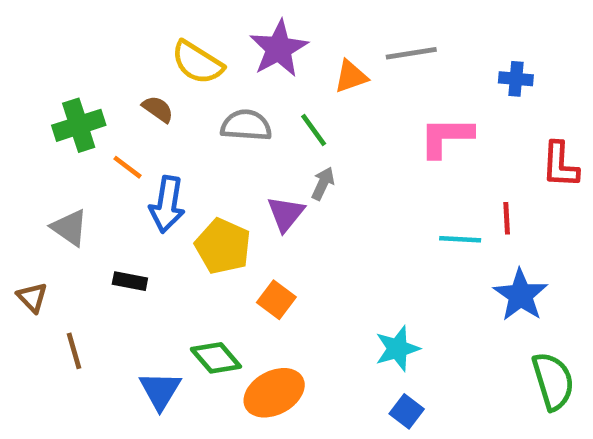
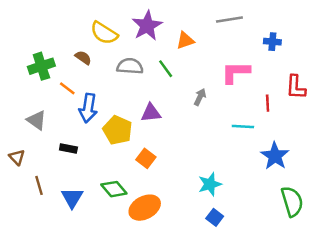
gray line: (411, 53) -> (229, 20), moved
gray arrow: (323, 183) -> (200, 97), moved
purple triangle: (286, 214) -> (151, 113), turned 45
red line: (507, 218) -> (268, 103), moved
blue triangle: (160, 390) -> (72, 198), moved

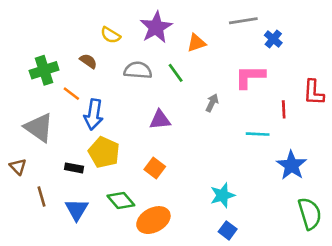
yellow semicircle: (104, 33) -> (110, 35), size x0.7
blue cross: (272, 42) -> (273, 39), moved, turned 35
gray triangle: (37, 120) -> (39, 128), size x1.4
yellow pentagon: (118, 130) -> (104, 152), moved
black rectangle: (68, 149) -> (74, 168), moved

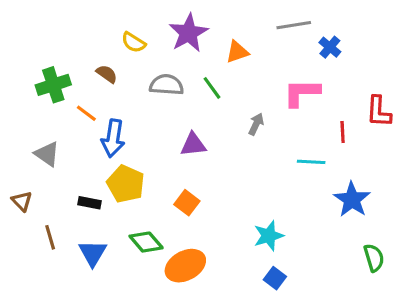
gray triangle: (39, 128) -> (47, 154), size x0.7
green semicircle: (310, 214) -> (374, 258), size x0.7

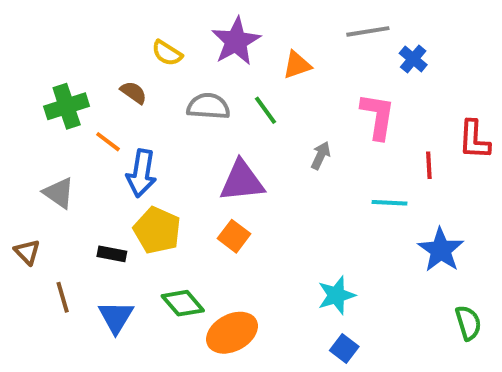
pink L-shape: (302, 93) -> (378, 116), turned 99
purple triangle: (193, 145) -> (242, 181), size x1.4
orange square: (187, 203) -> (234, 236), moved

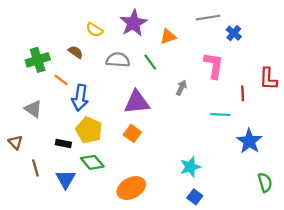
green diamond: (183, 303) -> (92, 162), moved

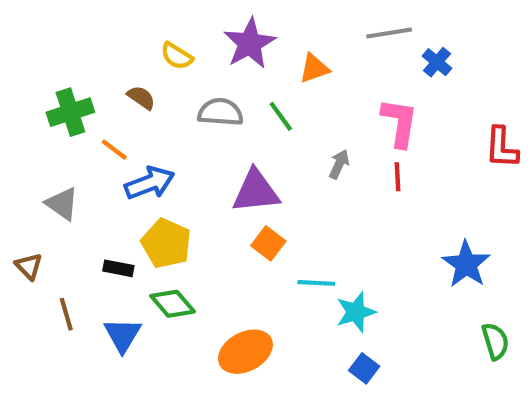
red line: (243, 93) -> (397, 177), moved
blue arrow: (80, 98) -> (150, 183), turned -120
cyan line: (220, 114) -> (316, 283), moved
orange square: (132, 133) -> (268, 243), moved

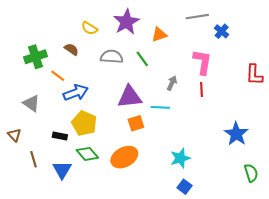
orange square: (268, 243) -> (136, 123), turned 35
cyan line: (316, 283) -> (160, 107), moved
orange ellipse: (245, 352) -> (124, 157), moved

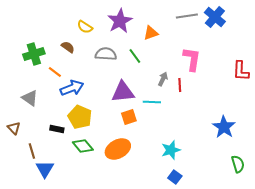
blue cross: (222, 31) -> (215, 17), moved, size x1.5
red line: (201, 89) -> (180, 85), moved
blue triangle: (62, 170) -> (45, 169), moved

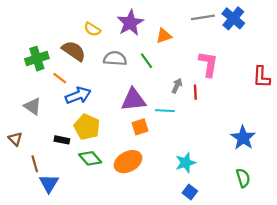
brown semicircle: (68, 47) -> (74, 51), size x1.6
green semicircle: (238, 164) -> (243, 178), moved

